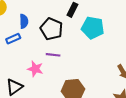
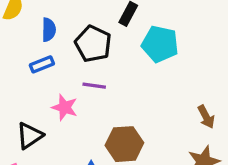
blue rectangle: (13, 39) -> (42, 64), moved

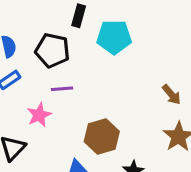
pink star: (65, 107) -> (39, 115), turned -30

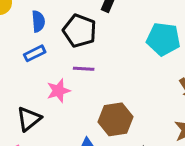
cyan pentagon: (114, 37) -> (163, 39), moved

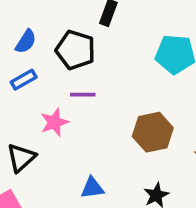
blue semicircle: (38, 21) -> (26, 42), turned 40
brown hexagon: (115, 119) -> (153, 132), moved

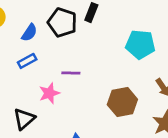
black pentagon: (75, 50) -> (62, 22), moved

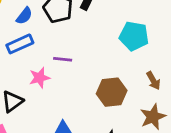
blue rectangle: (27, 61) -> (20, 44), size x1.4

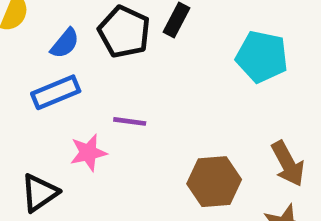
cyan pentagon: (134, 36) -> (262, 57), moved
brown arrow: (153, 81) -> (288, 164), size x1.4

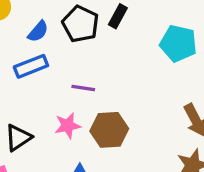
pink star: (88, 153) -> (68, 126), moved
brown hexagon: (214, 182) -> (109, 130), moved

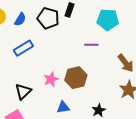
blue semicircle: (38, 31) -> (20, 19), moved
purple line: (83, 88) -> (91, 45), moved

